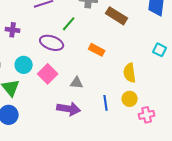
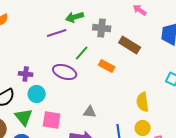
purple cross: (13, 30) -> (26, 74), moved
orange rectangle: (97, 50) -> (107, 66), moved
pink square: (48, 74) -> (52, 120), moved, turned -36

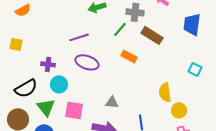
gray cross: (102, 28) -> (135, 12), moved
purple line: (57, 33) -> (79, 37), moved
green line: (82, 53) -> (120, 29), moved
yellow circle: (143, 128) -> (179, 110), moved

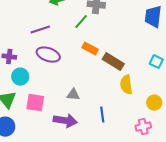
brown rectangle: (152, 35) -> (113, 62), moved
yellow circle: (179, 110) -> (154, 103), moved

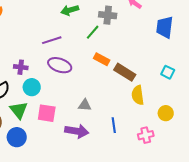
pink cross: (143, 127) -> (146, 135), moved

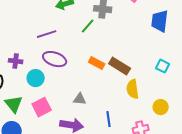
orange rectangle: (102, 59) -> (97, 63), moved
cyan circle: (32, 87) -> (36, 78), moved
pink square: (47, 113) -> (42, 107), turned -36

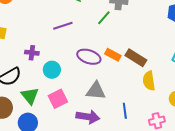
purple ellipse: (55, 59) -> (89, 57), moved
gray triangle: (80, 99) -> (96, 91), size x1.5

